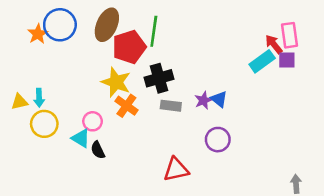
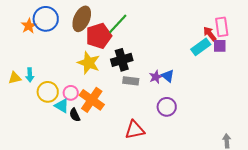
green line: (154, 31) -> (118, 24), turned 35
orange cross: (126, 106) -> (92, 100), moved, size x1.4
yellow circle: (44, 124) -> (48, 92), moved

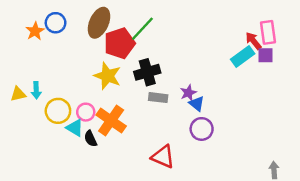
blue circle: (46, 19) -> (56, 23), size x0.7
blue triangle: (168, 76) -> (197, 104), moved
red triangle: (135, 130) -> (163, 157), turned 35

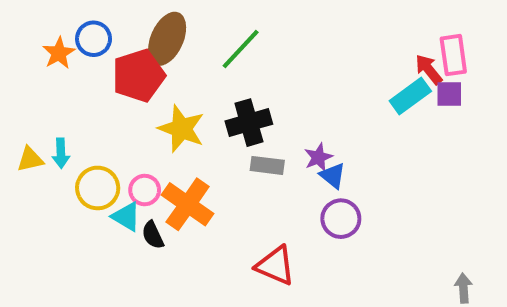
red pentagon: (120, 43) -> (139, 76), moved

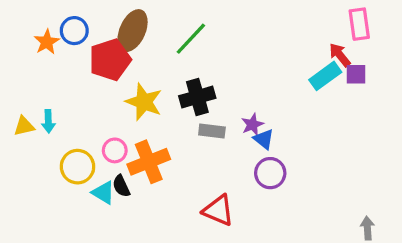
pink rectangle: (453, 55) -> (359, 24), moved
yellow circle: (98, 188) -> (77, 167), moved
orange cross: (188, 204) -> (149, 162), turned 33
cyan triangle: (126, 217) -> (103, 193), moved

